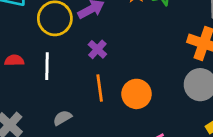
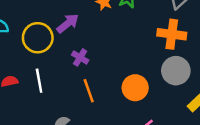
orange circle: (136, 94) -> (135, 88), moved

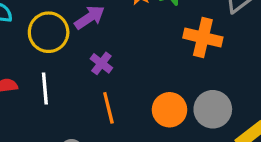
orange cross: (172, 34) -> (203, 38), moved
gray circle: (176, 71) -> (213, 109), moved

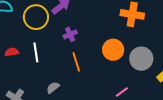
purple cross: (101, 63) -> (70, 34), turned 32
orange circle: (169, 110) -> (113, 50), moved

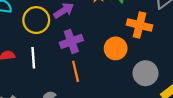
purple cross: (70, 34) -> (71, 41), size x1.5
orange circle: (113, 50) -> (116, 48), moved

